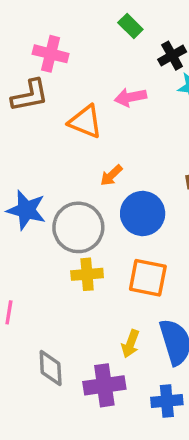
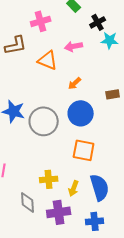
pink cross: (51, 54) -> (41, 21), moved, turned -30
orange arrow: (111, 175) -> (75, 83), moved
yellow cross: (87, 274) -> (49, 179), moved

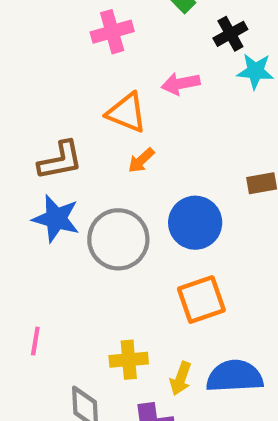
brown L-shape: (16, 45) -> (60, 160), moved
orange arrow: (75, 83) -> (141, 160), moved
orange square: (84, 150) -> (201, 300), turned -30
blue semicircle: (100, 187) -> (235, 376), turned -76

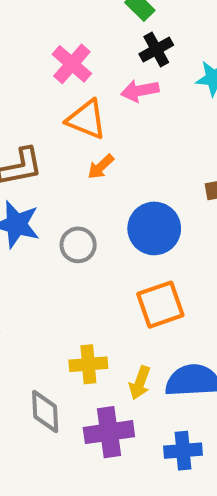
pink cross: (112, 32) -> (72, 64), moved, turned -33
black cross: (230, 34) -> (156, 49), moved
gray circle: (118, 239) -> (78, 245), size x0.6

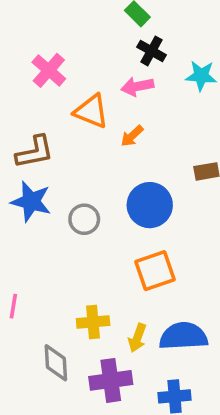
black cross: (156, 49) -> (152, 51), turned -32
pink cross: (72, 64) -> (49, 70), moved
orange arrow: (101, 167) -> (132, 136), moved

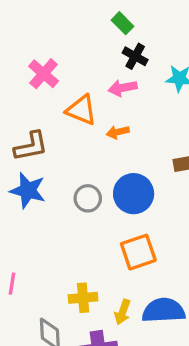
orange arrow: (132, 136) -> (118, 132), turned 30
gray circle: (84, 219) -> (88, 198), moved

